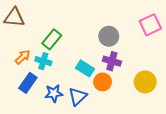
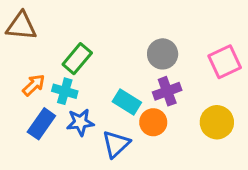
pink square: (150, 25) -> (225, 62), moved
purple cross: (112, 61) -> (167, 91), turned -36
blue star: (54, 93) -> (80, 122), moved

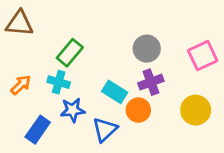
orange arrow: (34, 85) -> (21, 85), moved
blue rectangle: (41, 124) -> (38, 130), moved

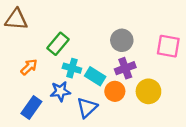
pink square: (203, 56) -> (168, 46), turned 35
cyan cross: (59, 82) -> (72, 68), moved
orange arrow: (21, 85) -> (29, 67), moved
yellow circle: (196, 110) -> (148, 91), moved

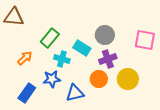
cyan rectangle: (95, 76) -> (82, 48), moved
blue triangle: (87, 108) -> (75, 93), turned 30

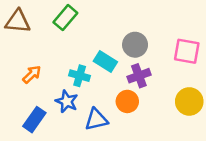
green rectangle: (50, 38) -> (65, 18), moved
blue star: (52, 79) -> (67, 101), turned 30
yellow circle: (128, 79) -> (189, 101), moved

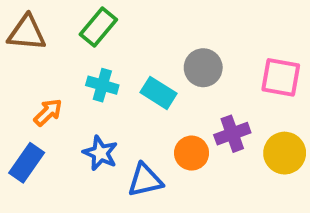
cyan cross: (80, 76) -> (102, 85), moved
purple cross: (139, 76) -> (232, 134), moved
blue rectangle: (34, 120) -> (27, 163), moved

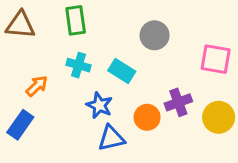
green rectangle: (98, 27) -> (76, 20), turned -48
gray circle: (203, 68) -> (155, 35), moved
blue star: (100, 153) -> (99, 105), moved

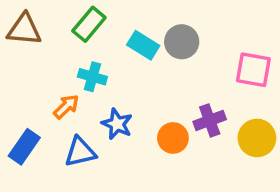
green rectangle: (76, 20) -> (89, 24), turned 48
cyan rectangle: (122, 71) -> (143, 45), moved
orange arrow: (37, 86) -> (66, 106), moved
blue triangle: (111, 138) -> (80, 152), moved

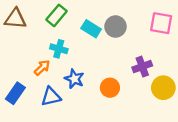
pink square: (253, 70) -> (161, 23), moved
purple cross: (210, 120) -> (142, 67), moved

